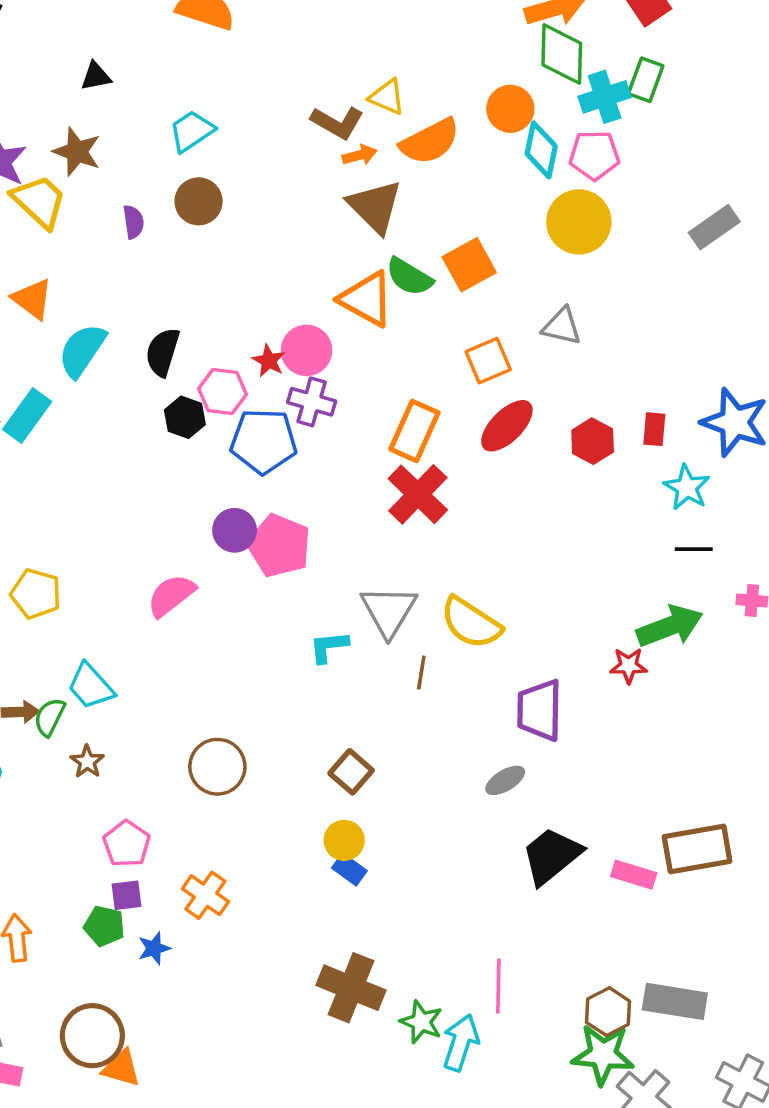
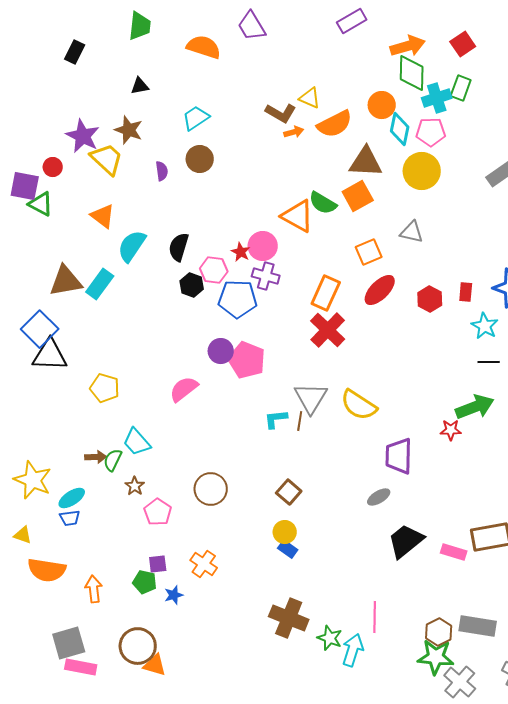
brown triangle: (375, 206) -> (366, 162), moved, turned -42
brown line: (421, 672) -> (300, 421), moved
pink pentagon: (127, 844) -> (158, 512), moved

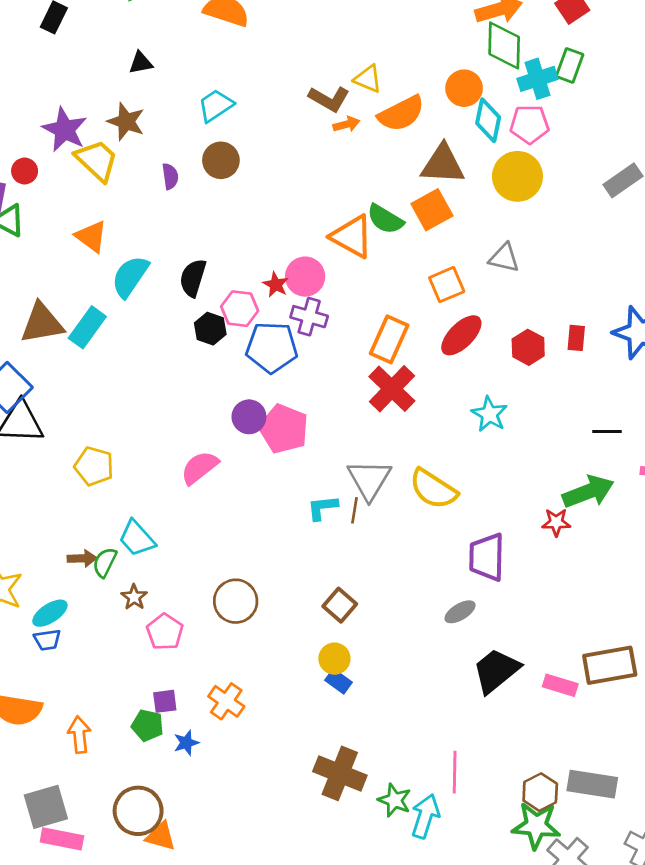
cyan star: (485, 326) -> (489, 414), moved

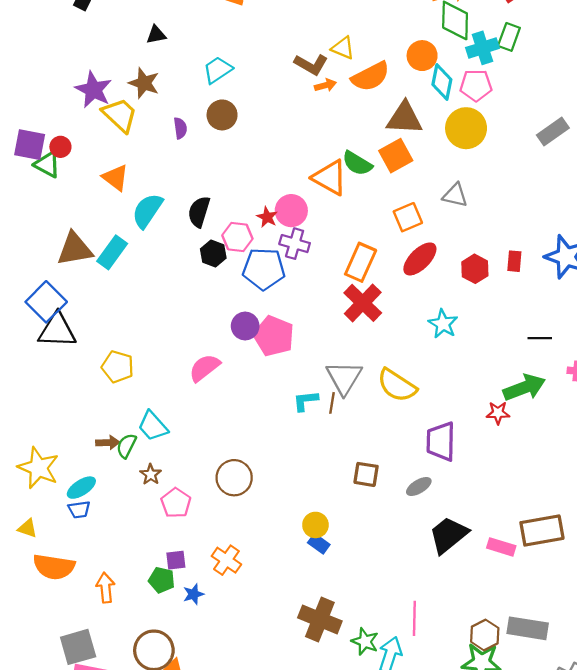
red circle: (25, 171) -> (60, 147), moved
brown square: (340, 605) -> (366, 474), moved, turned -32

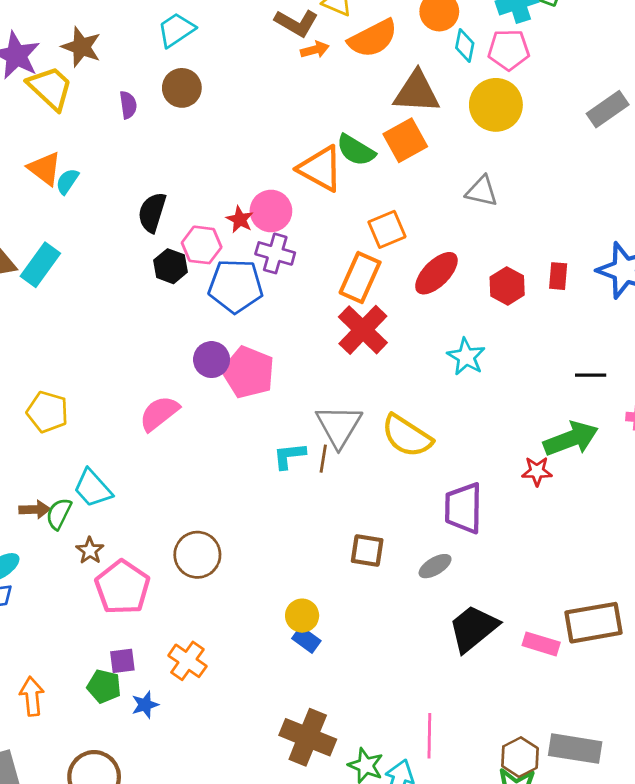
cyan diamond: (442, 82) -> (465, 45), size x0.7
cyan semicircle: (147, 211) -> (67, 181), moved, size x0.6
orange square: (408, 217) -> (387, 229), moved
pink pentagon: (176, 503) -> (122, 587), size x1.4

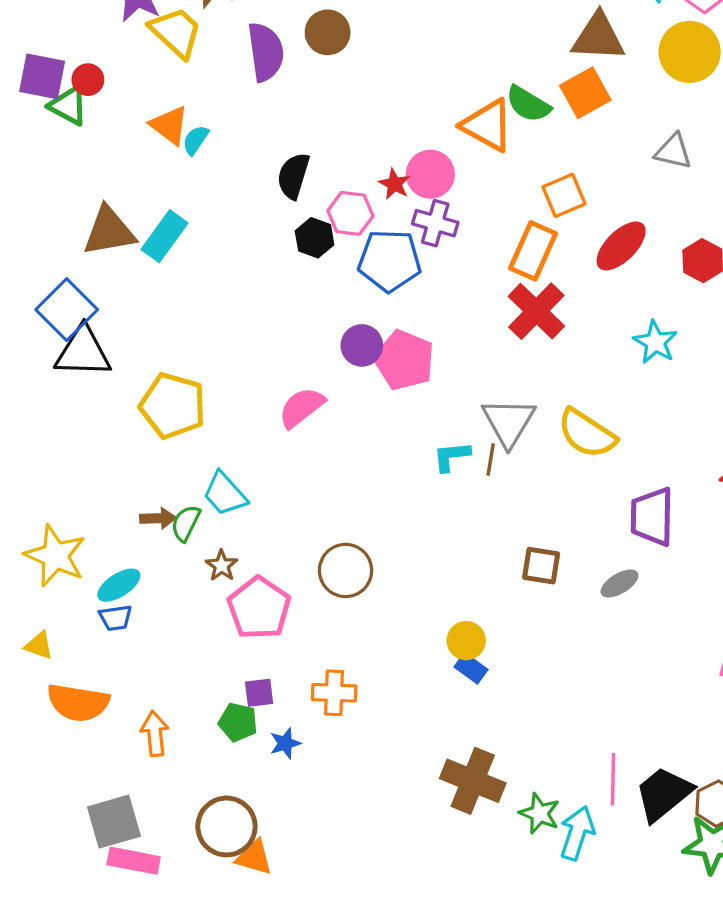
purple semicircle: (128, 105) -> (266, 52), size x1.8
yellow pentagon: (47, 412) -> (173, 406), size x1.4
black trapezoid: (473, 628) -> (664, 794), moved
orange cross: (187, 661) -> (334, 693), turned -33

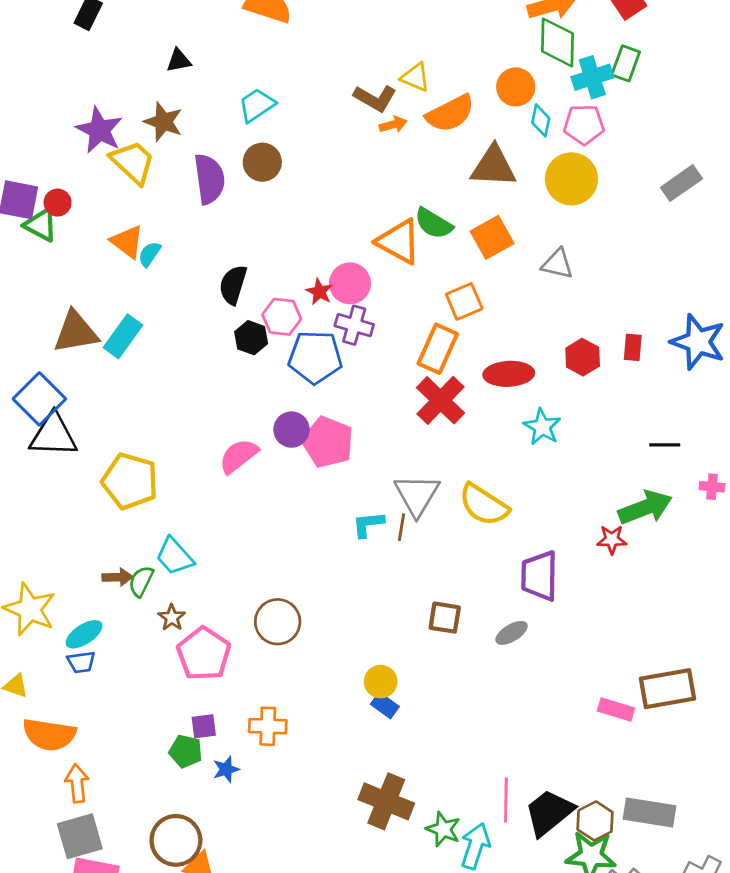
orange square: (585, 93) -> (492, 237), moved
red ellipse: (621, 246) -> (509, 374), moved, turned 42
pink semicircle: (301, 407) -> (239, 456), moved
orange arrow: (155, 734) -> (77, 783), moved

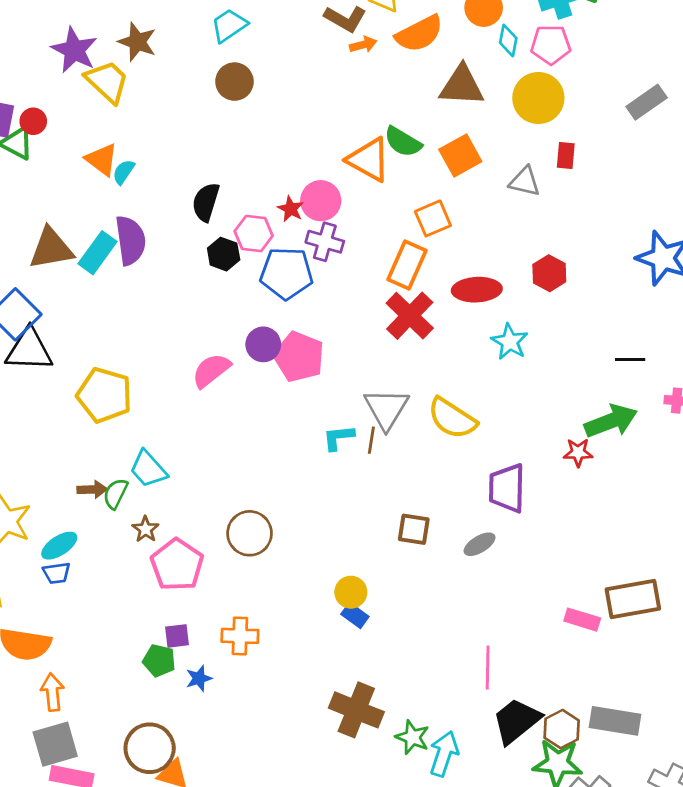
purple semicircle: (209, 179) -> (130, 240), moved
red rectangle: (633, 347) -> (566, 155), moved
pink line: (506, 800) -> (488, 667), moved

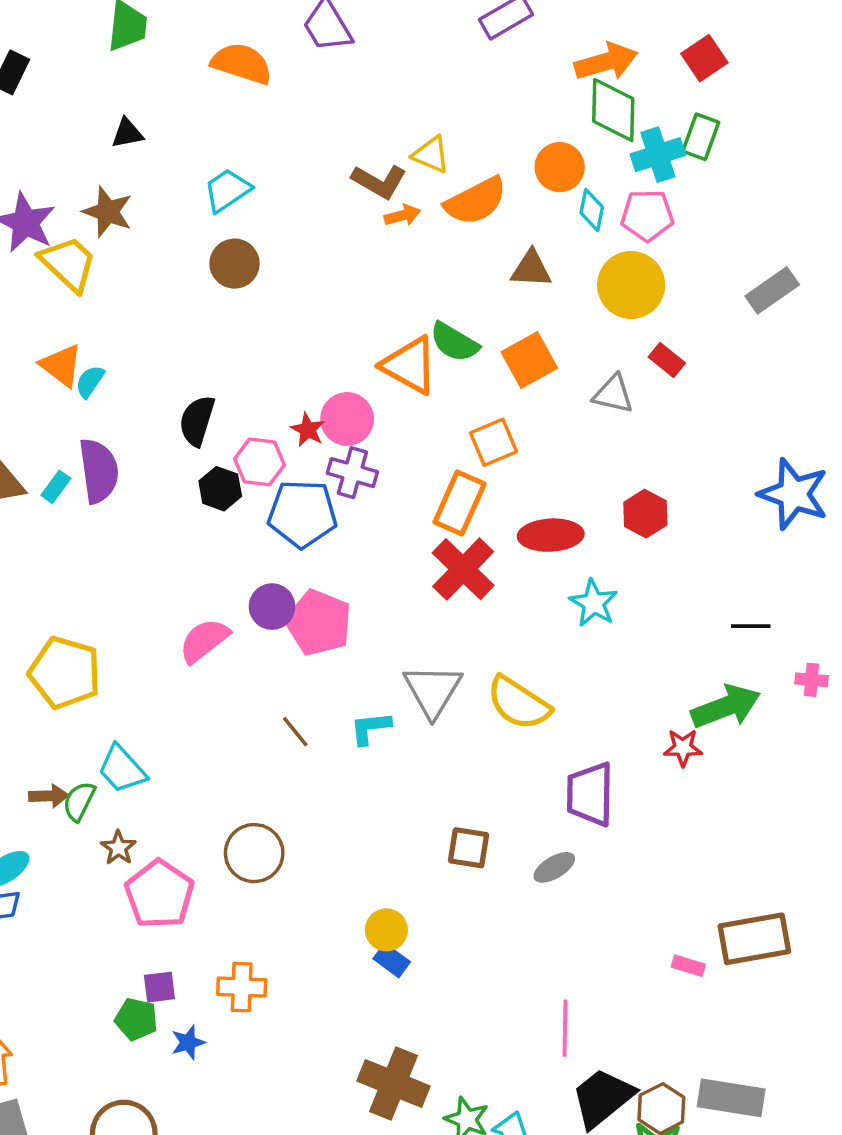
brown triangle: (462, 86) -> (531, 269), size x0.7
red rectangle: (566, 155) -> (667, 360), turned -56
cyan rectangle: (98, 253) -> (56, 487), size x0.6
brown line: (371, 440) -> (295, 732), moved, turned -48
pink rectangle: (582, 620) -> (688, 966), size x0.7

